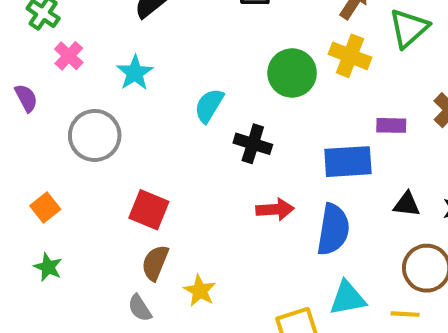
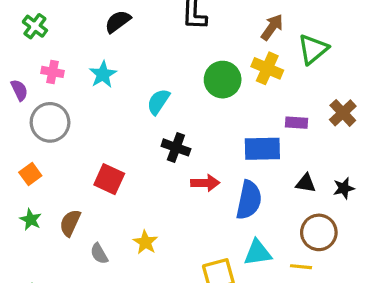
pink cross: (69, 56) -> (53, 72), moved, turned -35
gray circle: (95, 135) -> (50, 122), moved
black cross: (253, 144) -> (176, 147), moved
brown semicircle: (155, 263) -> (70, 223), moved

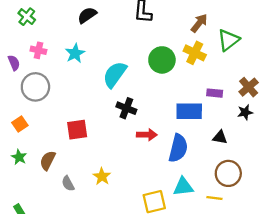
cyan semicircle: (158, 102) -> (115, 74), size x1.4
red square: (109, 179) -> (77, 130), turned -35
black star: (344, 188) -> (245, 112), moved

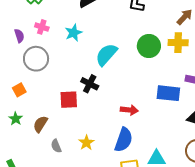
yellow cross: (195, 53) -> (178, 43), turned -30
black cross: (126, 108) -> (90, 84), moved
blue semicircle: (178, 148) -> (124, 140), moved

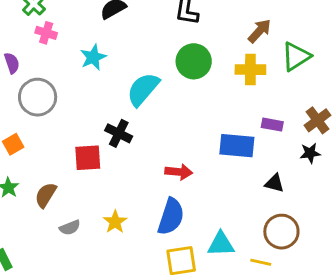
pink cross: (42, 27) -> (46, 33), moved
green circle: (149, 46) -> (194, 61), moved
gray semicircle: (56, 146) -> (70, 228), turned -88

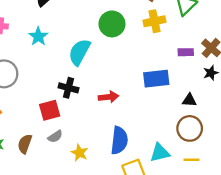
purple rectangle: (272, 125) -> (186, 52), moved
red arrow: (179, 172) -> (108, 97), moved
gray semicircle: (70, 228) -> (55, 136), moved
brown circle: (281, 232) -> (190, 128), moved

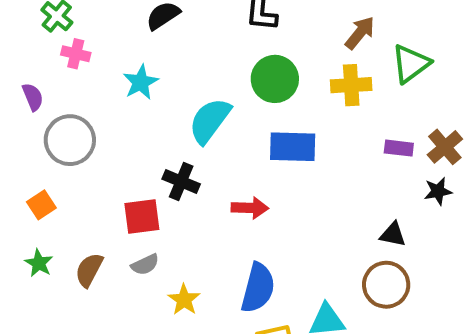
blue rectangle: (156, 79) -> (293, 147), moved

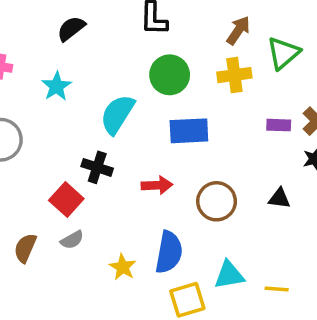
red square: (142, 217) -> (66, 200), turned -36
brown circle: (386, 285) -> (217, 201), moved
yellow star: (184, 300) -> (123, 267), moved

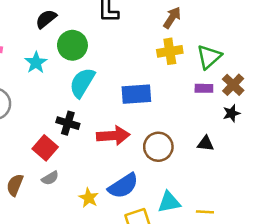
green triangle: (283, 53) -> (209, 57), moved
green circle: (170, 75) -> (72, 45), moved
red arrow: (157, 185) -> (113, 136), size x1.4
blue semicircle: (169, 252) -> (123, 186), turned 48

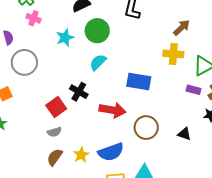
cyan semicircle: (82, 83) -> (98, 62), size x0.7
brown semicircle: (15, 185) -> (55, 157), moved

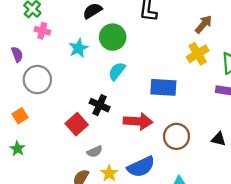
yellow cross: (173, 54) -> (198, 54), turned -30
gray semicircle: (54, 132) -> (95, 152), moved

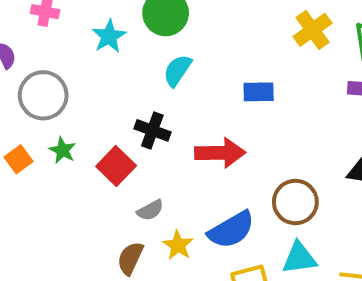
blue rectangle: (163, 87) -> (259, 92), size x0.7
brown circle: (177, 136) -> (295, 202), moved
green star: (17, 149) -> (63, 150), moved

